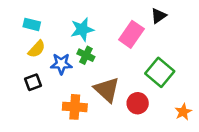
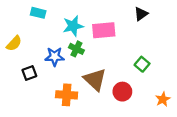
cyan rectangle: (32, 24) -> (38, 13), moved
pink rectangle: (131, 34) -> (104, 30), moved, turned 50
yellow semicircle: (37, 49) -> (14, 43), moved
green square: (160, 72) -> (142, 64), size x0.6

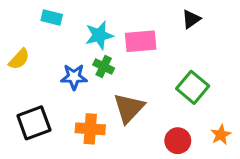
green square: (142, 64) -> (193, 87), size x1.5
black square: (29, 73) -> (34, 123), moved, size x1.6
brown triangle: (95, 80) -> (129, 108), turned 30
red circle: (122, 92) -> (178, 141), moved

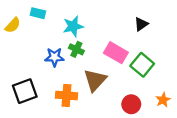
black triangle: (191, 19) -> (141, 24), moved
pink rectangle: (141, 41) -> (116, 53), moved, turned 35
yellow semicircle: (19, 59) -> (13, 25), moved

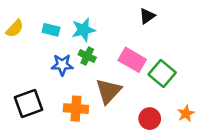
cyan rectangle: (38, 13) -> (51, 30), moved
black triangle: (141, 24) -> (147, 16), moved

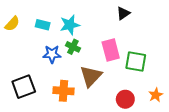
pink rectangle: (132, 60) -> (111, 50), turned 45
green square: (162, 74) -> (136, 61), turned -30

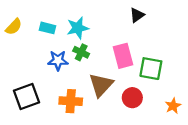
red circle: (125, 99) -> (132, 98), moved

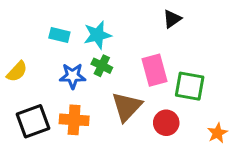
yellow semicircle: (14, 27) -> (17, 72), moved
orange cross: (71, 101) -> (74, 120), moved

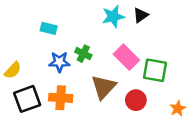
cyan star: (97, 35) -> (113, 16), moved
pink rectangle: (154, 70) -> (126, 57), turned -30
yellow semicircle: (17, 72) -> (13, 70), moved

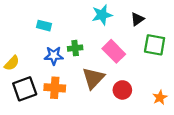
black triangle: (141, 15) -> (137, 19), moved
green cross: (83, 54) -> (75, 48), turned -32
green square: (155, 70) -> (155, 45), moved

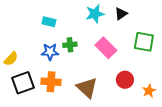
black triangle: (137, 19) -> (121, 14), moved
cyan rectangle: (44, 26) -> (49, 22), moved
brown triangle: (93, 78) -> (87, 88), moved, turned -30
red circle: (122, 90) -> (125, 80), moved

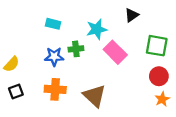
cyan star: (95, 14) -> (97, 29), moved
red circle: (125, 80) -> (159, 76), moved
black square: (23, 83) -> (16, 92), moved, size x0.6

